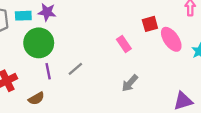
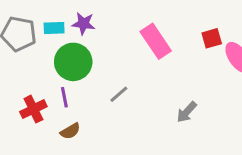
pink rectangle: (124, 44) -> (156, 41), moved, size x1.6
purple line: (48, 71) -> (64, 97), moved

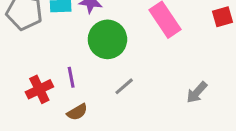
green circle: (73, 62) -> (107, 39), moved
gray line: (119, 94) -> (124, 86), moved

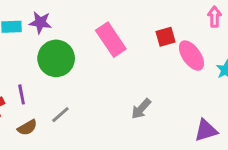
gray line: (124, 86) -> (60, 115), moved

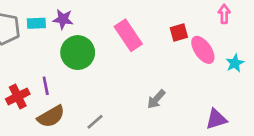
gray line: (60, 115) -> (95, 122), moved
brown semicircle: (27, 128) -> (51, 116), size x1.5

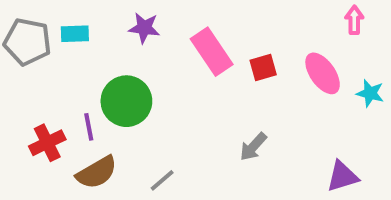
purple star: (63, 19) -> (144, 28), moved
red square: (179, 33) -> (263, 67), moved
green circle: (78, 53) -> (126, 101), moved
cyan star: (235, 63) -> (370, 93), turned -30

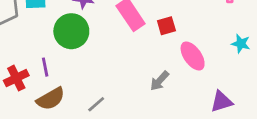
pink ellipse: (323, 73) -> (193, 56), moved
green circle: (126, 101) -> (71, 31), moved

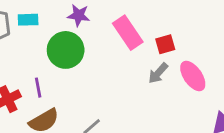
gray arrow: (160, 81) -> (158, 73), moved

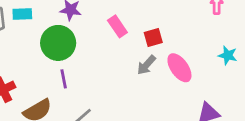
pink rectangle: (128, 33) -> (117, 26), size x0.7
purple line: (38, 88) -> (64, 79), moved

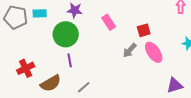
red square: (153, 37) -> (144, 30), moved

